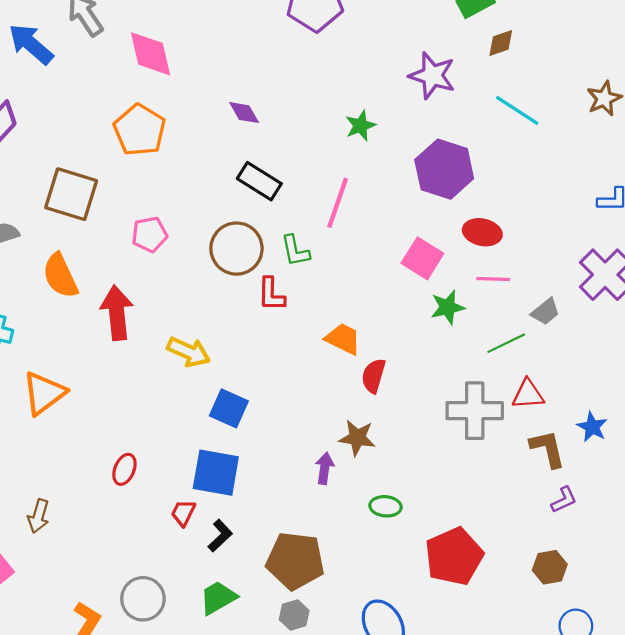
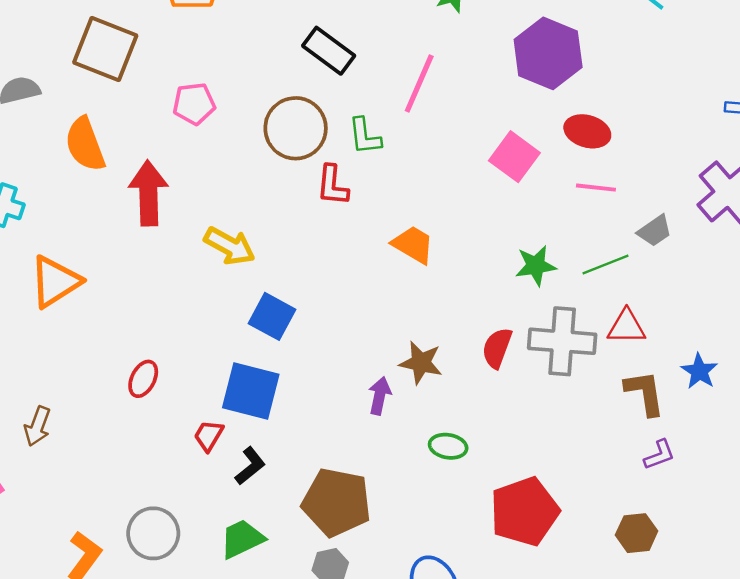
green star: (448, 307) -> (536, 266), moved
red semicircle: (374, 376) -> (497, 348), moved

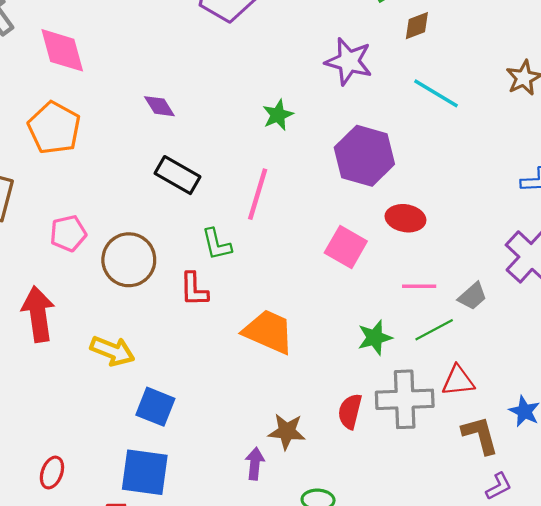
brown circle: (296, 128) -> (129, 260), moved
pink line: (596, 188) -> (419, 286), moved
orange trapezoid: (413, 245) -> (268, 332), size x1.4

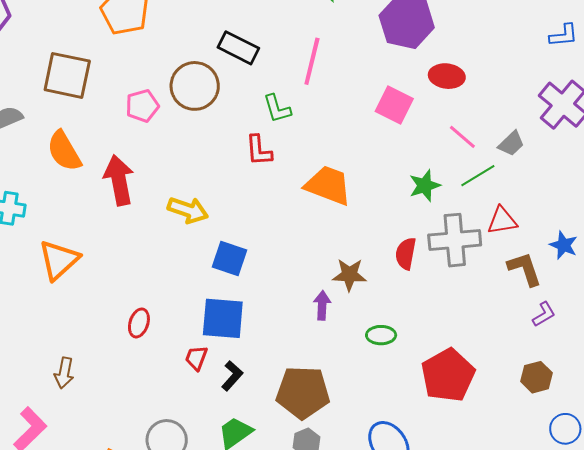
brown circle: (129, 260) -> (195, 86), moved
pink line: (419, 286) -> (462, 137), turned 44

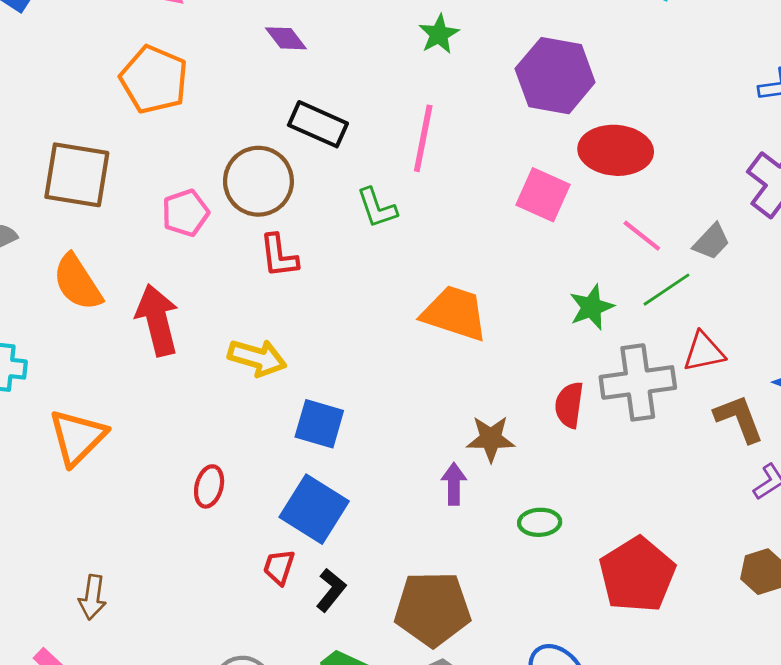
red ellipse: (447, 76) -> (616, 150), size x1.4
red L-shape: (259, 150) -> (279, 256), moved
blue square: (223, 318) -> (314, 509), turned 30
red ellipse: (139, 323) -> (209, 486), moved

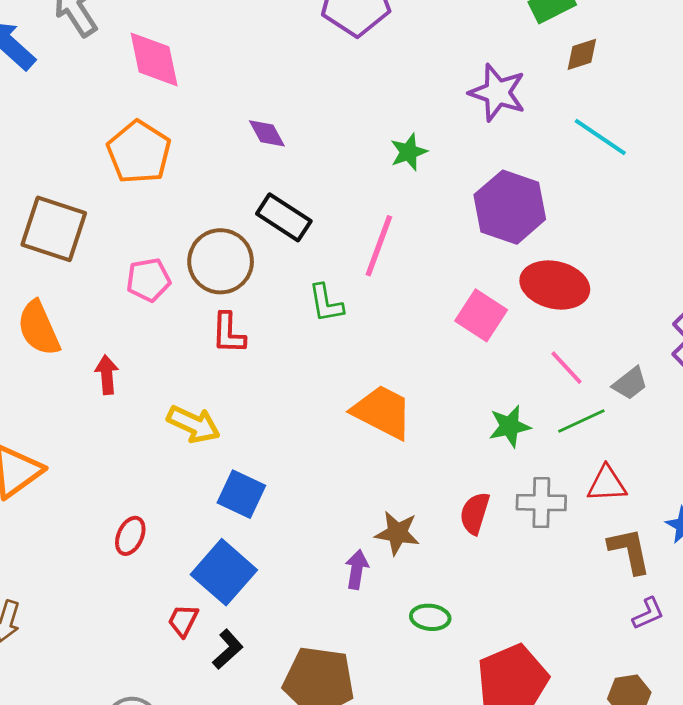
red arrow: (157, 320) -> (107, 375), size x0.6
gray cross: (638, 382) -> (541, 503), size x0.7

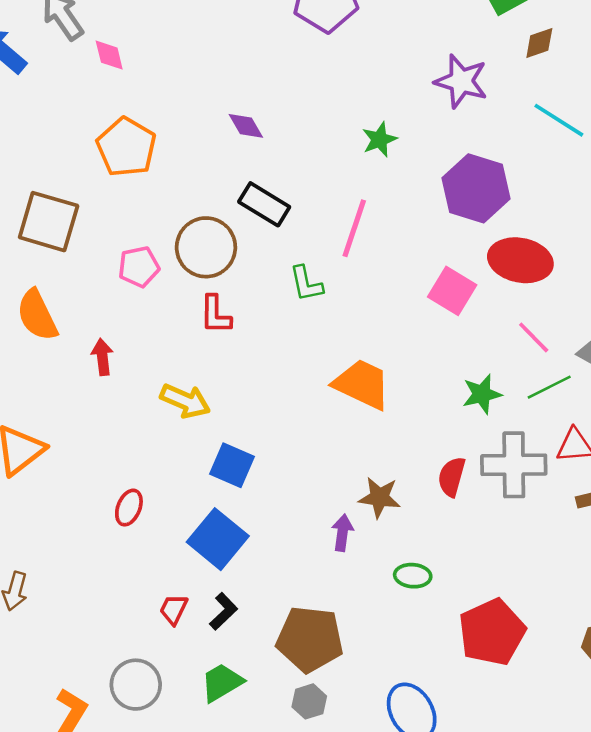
pink diamond: (154, 59) -> (109, 55), moved, size x0.6
gray cross: (541, 503) -> (514, 465), size x1.4
red trapezoid: (183, 621) -> (174, 609), moved

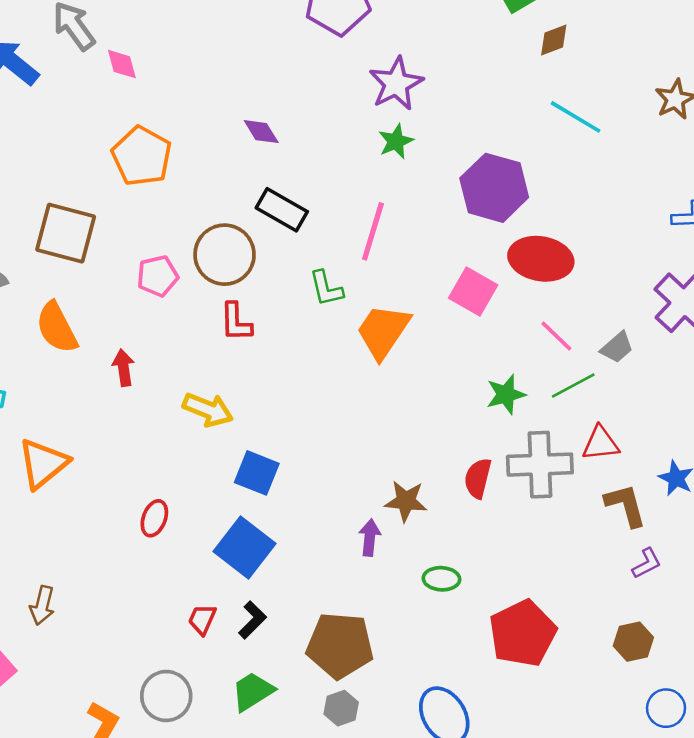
purple star: (461, 81) -> (396, 84), moved, turned 30
orange trapezoid: (362, 384) -> (383, 331), moved, turned -80

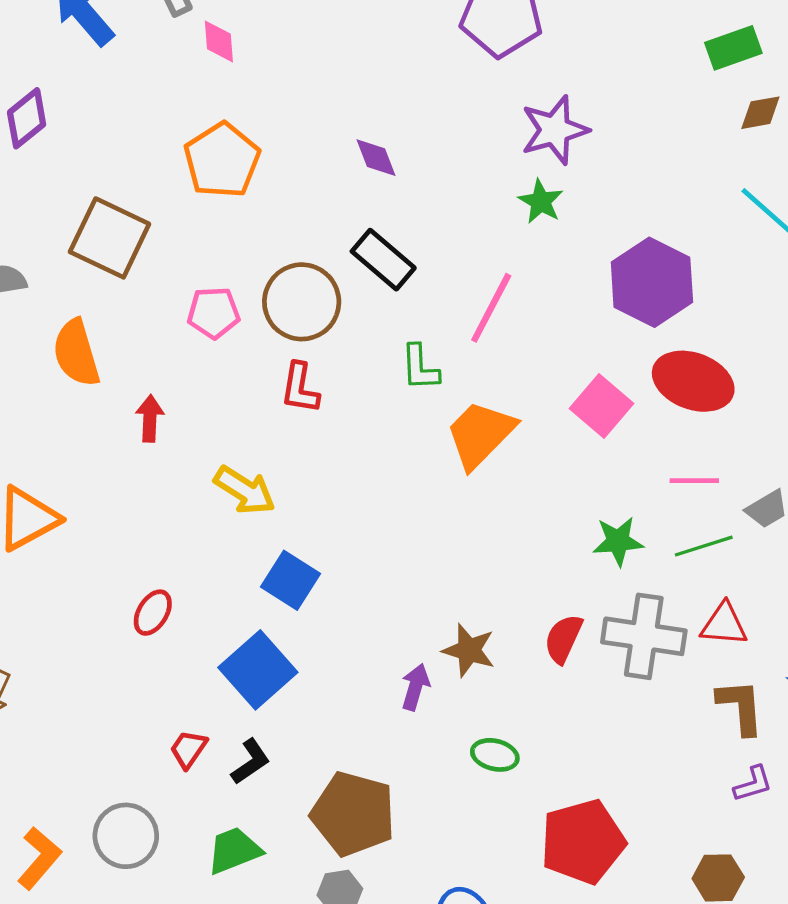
green star: (396, 141) -> (541, 202), turned -30
pink line: (556, 336) -> (694, 481), turned -54

